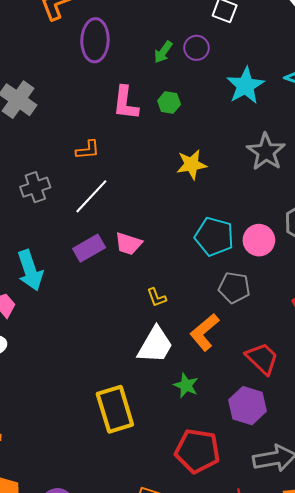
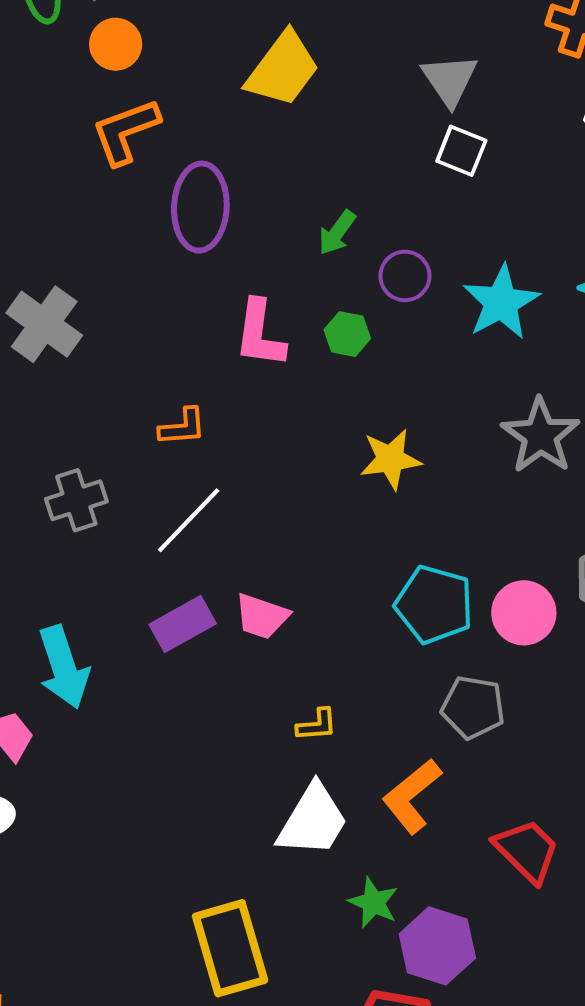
purple circle: (197, 48) -> (405, 276), moved
yellow L-shape: (157, 297) -> (317, 725), turned -75
purple hexagon: (247, 406) -> (437, 946), moved

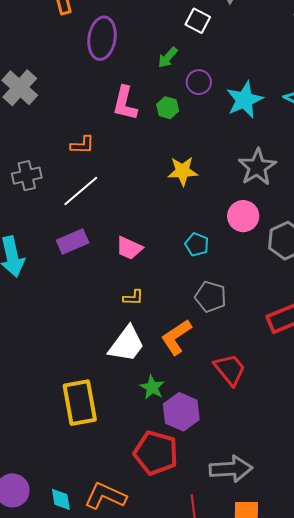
white square: (461, 151) -> (198, 21), moved
cyan pentagon: (434, 605) -> (197, 244), size x0.6
pink circle: (524, 613) -> (243, 216), moved
pink trapezoid: (262, 616) -> (129, 248), moved

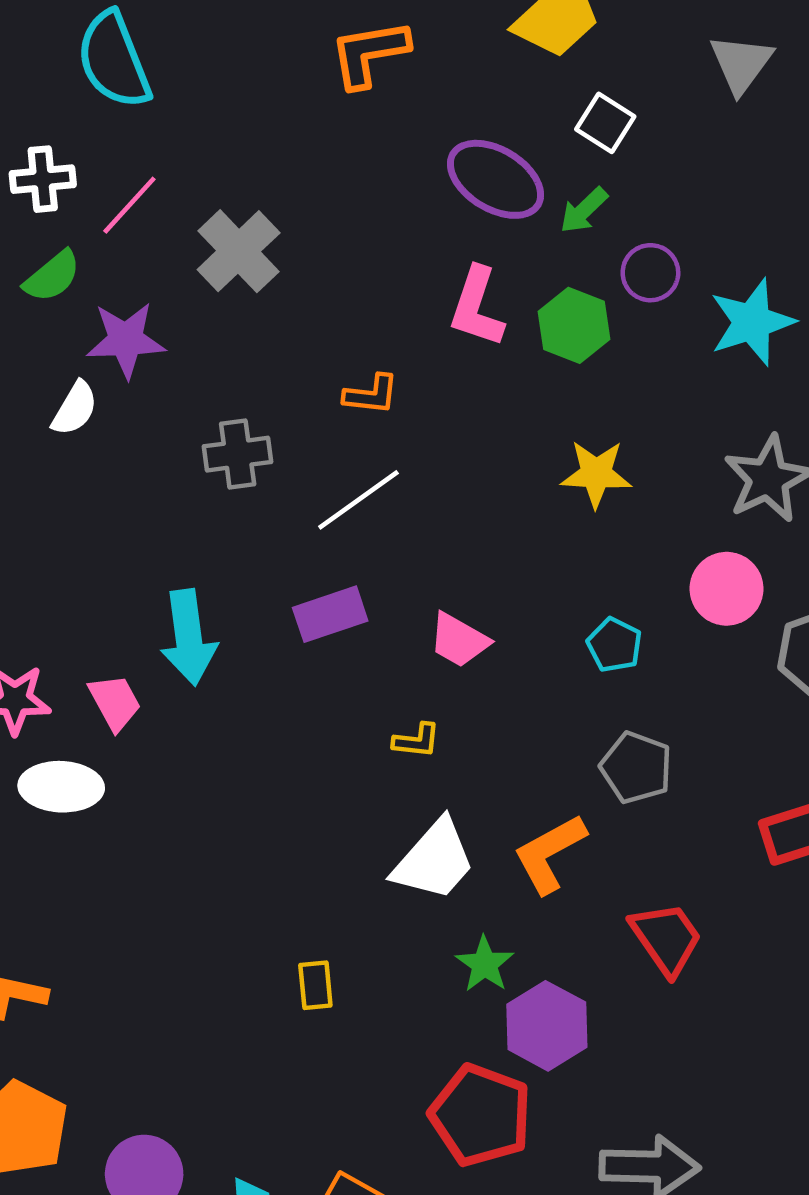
white square: (198, 21) -> (605, 123), moved
purple ellipse: (102, 38) -> (496, 179), moved, turned -72
green hexagon: (168, 108) -> (574, 325), size x1.4
yellow L-shape: (133, 298) -> (417, 741), moved
yellow rectangle: (80, 403) -> (315, 985), size x0.5

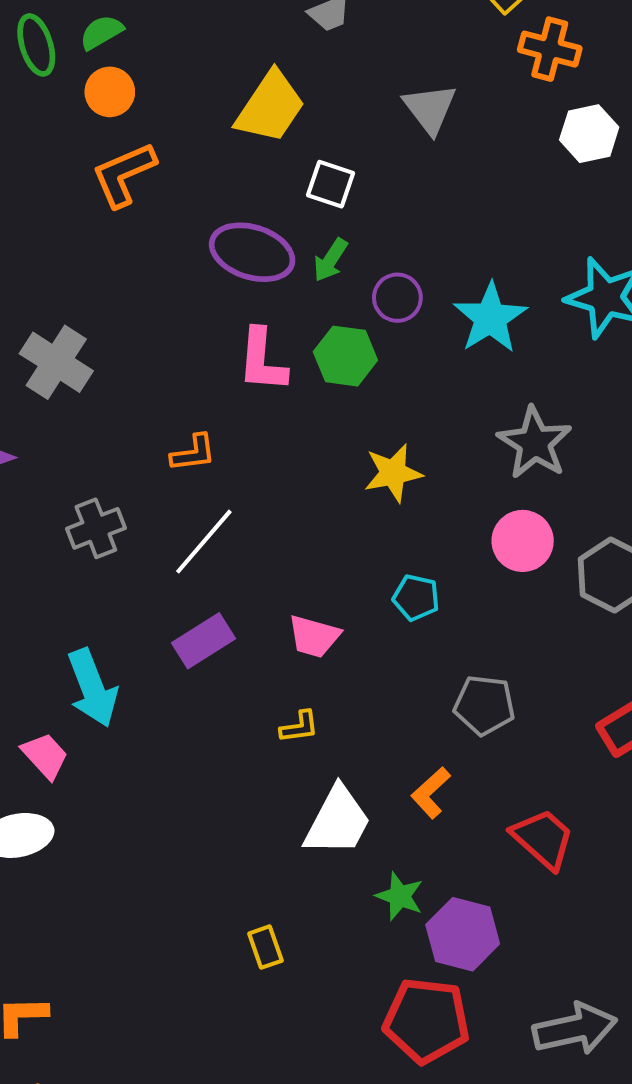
cyan pentagon: (615, 645) -> (416, 598), moved
orange L-shape: (550, 854) -> (431, 793), size x0.7

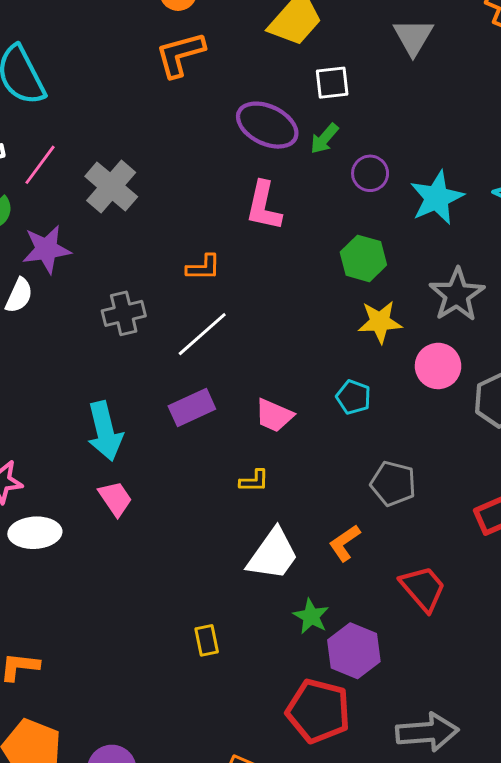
white square: (331, 184) -> (332, 83), turned -33
green hexagon: (345, 356) -> (363, 258), moved
yellow star: (393, 473) -> (380, 322), moved
pink trapezoid: (45, 756) -> (115, 498), moved

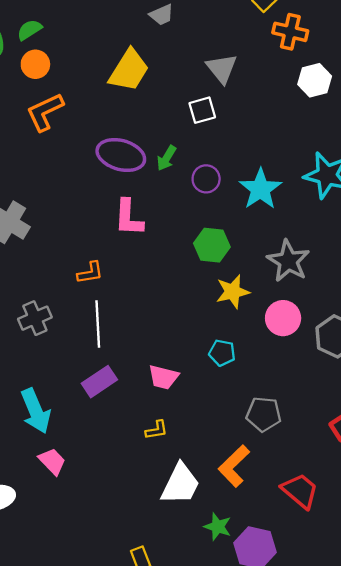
white square: (332, 83) -> (202, 110), moved
white line: (202, 334) -> (98, 324), turned -42
orange L-shape: (345, 543) -> (234, 466), size x1.4

